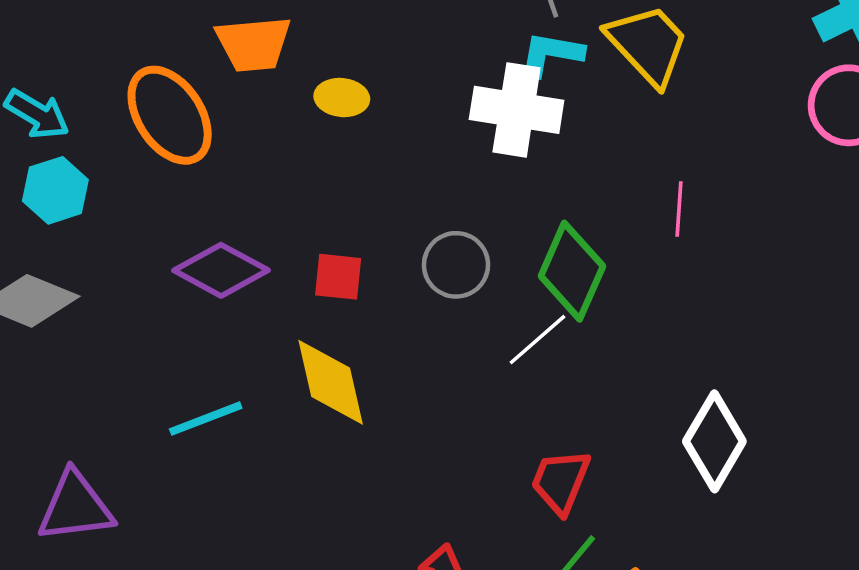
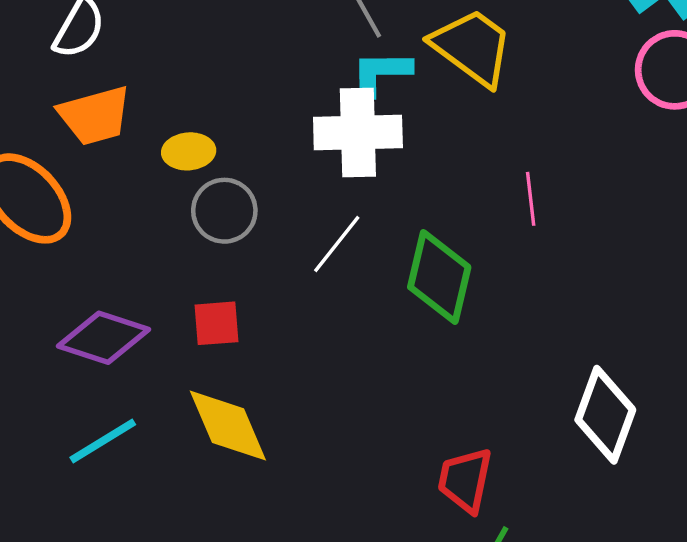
gray circle: (456, 265) -> (224, 211), moved
white line: (537, 340) -> (337, 244), moved
cyan line: (206, 419) -> (103, 441), moved

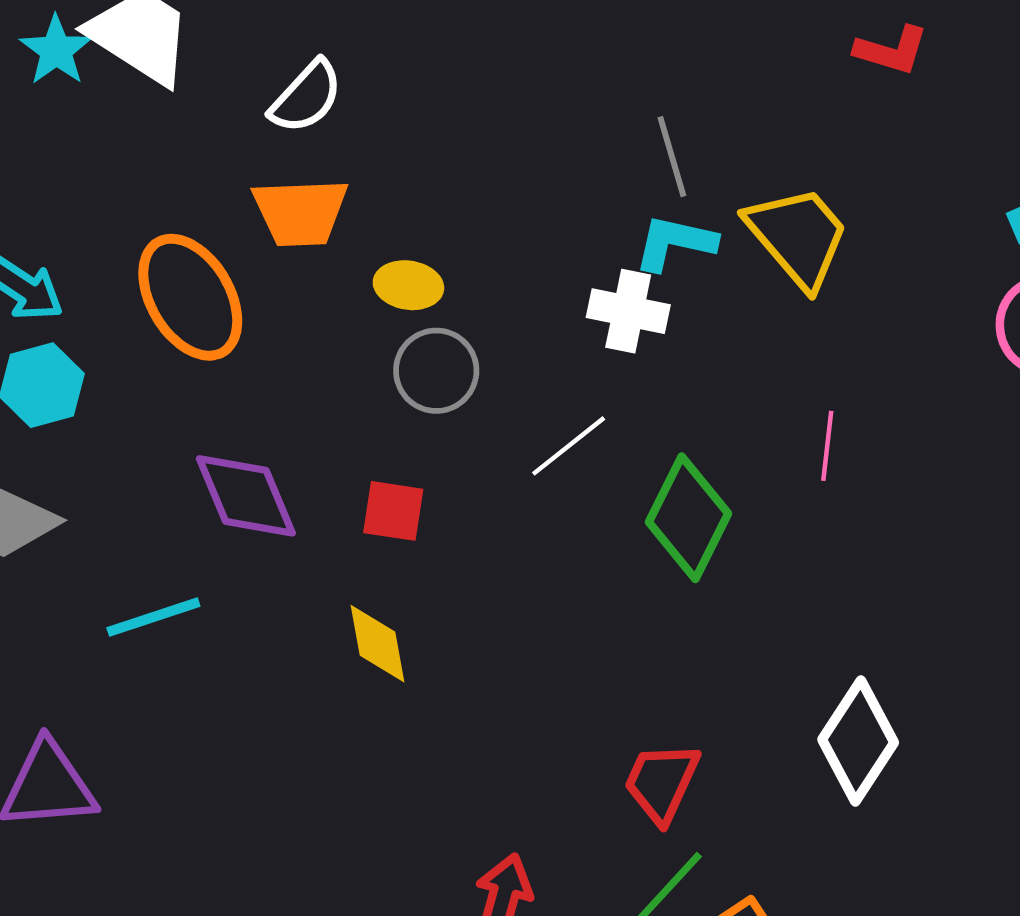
white cross: (358, 133) -> (628, 311), size x0.7
purple diamond: (103, 338) -> (246, 496), turned 36
yellow diamond: (228, 426) -> (378, 644), size x0.7
cyan line: (103, 441) -> (153, 617), moved

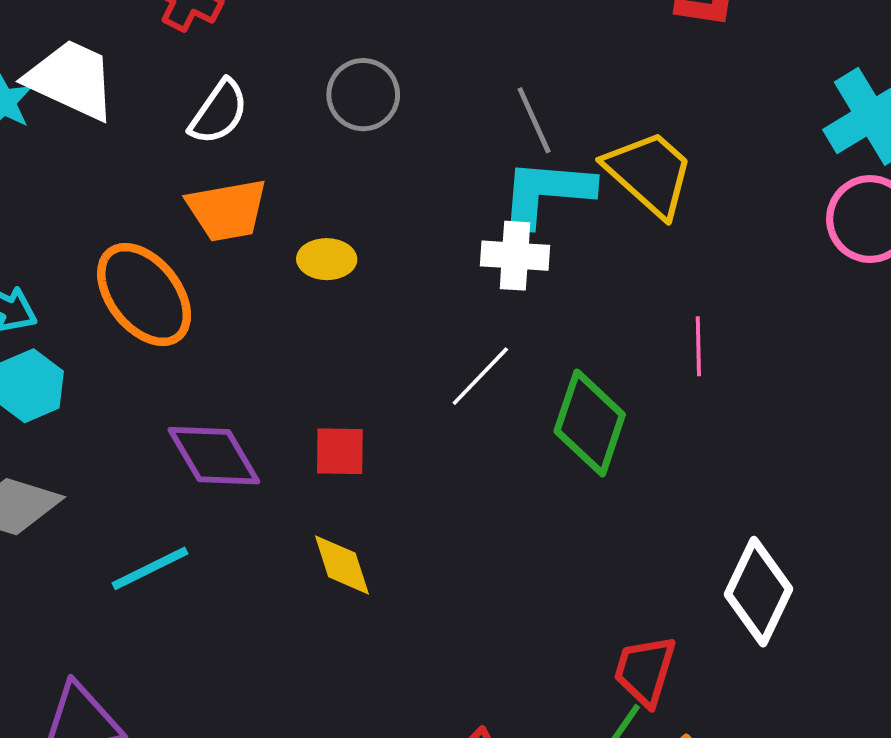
cyan L-shape: (675, 243) -> (546, 193), size x1.4
gray circle: (436, 371) -> (363, 95), moved
red trapezoid: (662, 782) -> (645, 671), moved

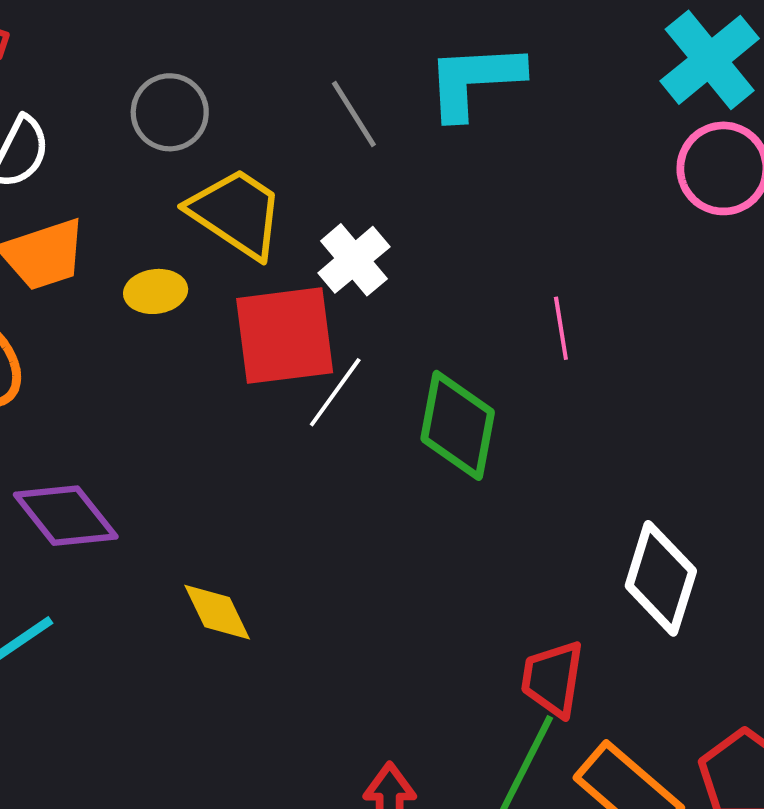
yellow trapezoid: (649, 173) -> (236, 213), moved
cyan L-shape: (546, 193) -> (474, 80), moved
white cross: (515, 256) -> (354, 260), turned -36
red square: (340, 451) -> (285, 336), moved, size x1.8

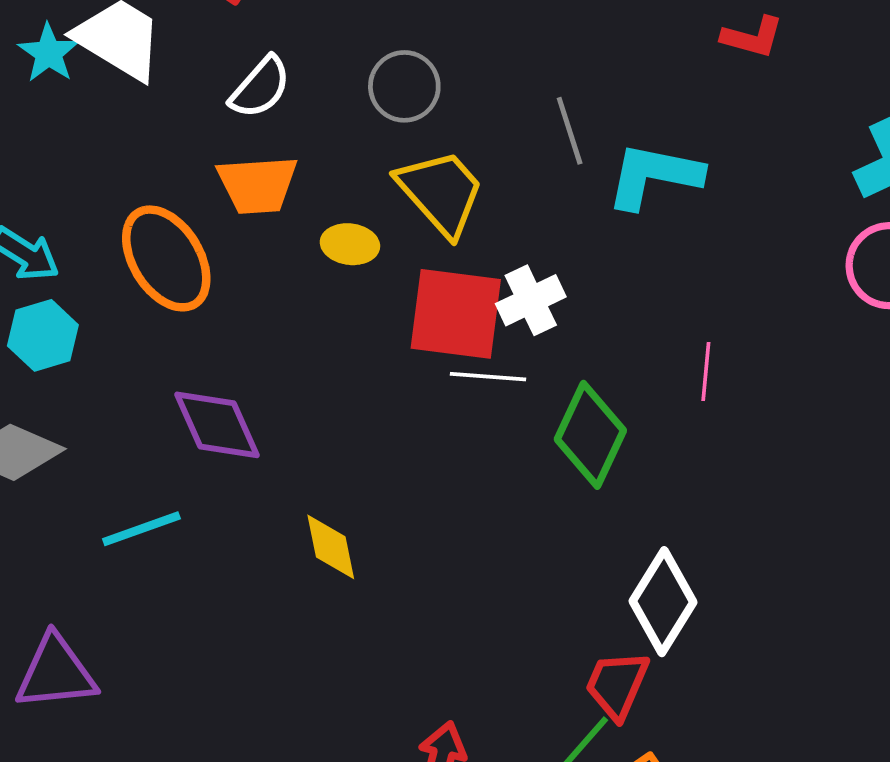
cyan L-shape: (474, 80) -> (654, 176), moved
white cross: (354, 260) -> (531, 300), moved
white line: (335, 392) -> (488, 377), turned 44
white diamond: (661, 578) -> (663, 602), moved

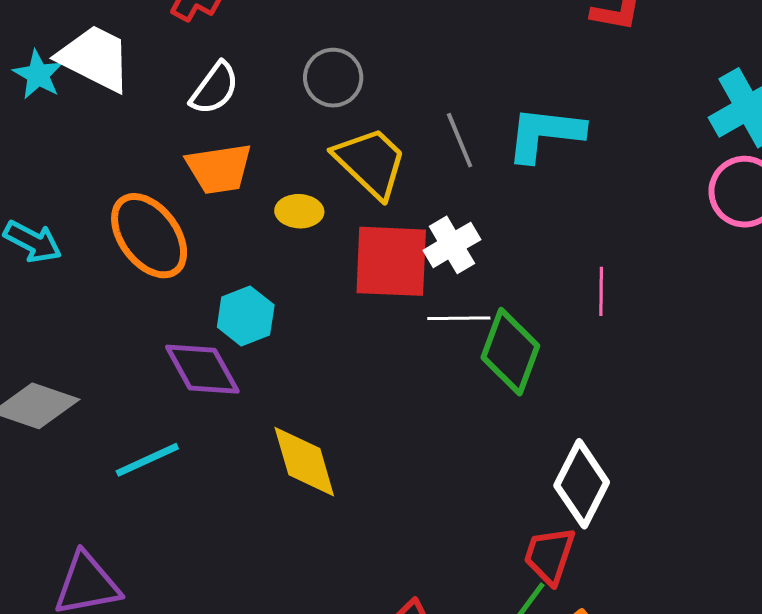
gray line: (570, 131) -> (460, 140), moved
cyan hexagon: (43, 335) -> (246, 316), moved
white line: (488, 377) -> (459, 318), moved
yellow diamond: (331, 547) -> (304, 462), size x1.4

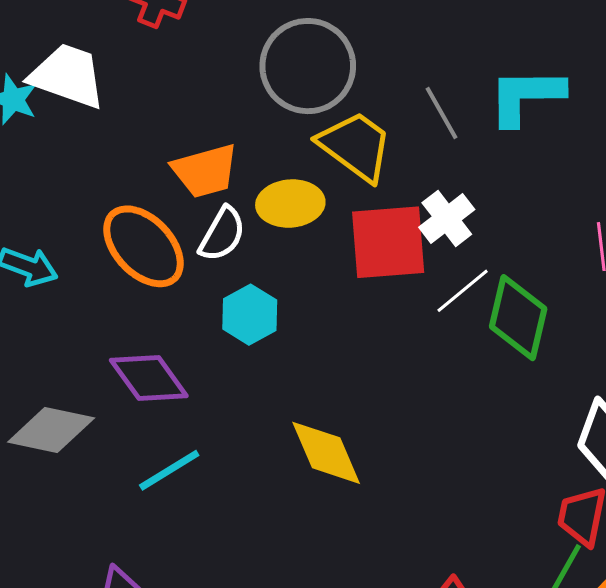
gray circle: (333, 78) -> (308, 66), size x1.6
white semicircle: (215, 88) -> (222, 234), moved
yellow ellipse: (299, 211) -> (290, 204), size x1.4
white line: (459, 318) -> (463, 291), turned -32
purple diamond: (202, 369) -> (149, 378), moved

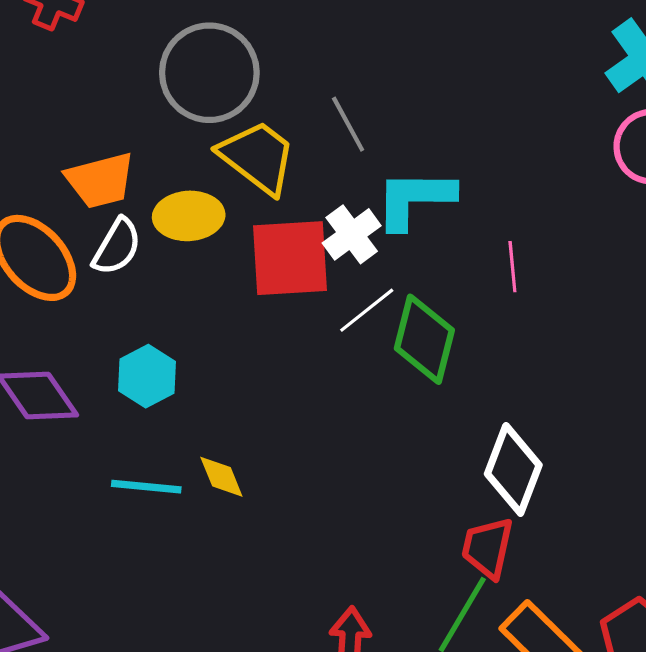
cyan L-shape: (526, 96) -> (415, 199), moved
cyan hexagon: (250, 315) -> (147, 376), moved
yellow diamond: (326, 453) -> (221, 477), size x0.6
cyan line: (169, 470) -> (146, 487), moved, turned 36

